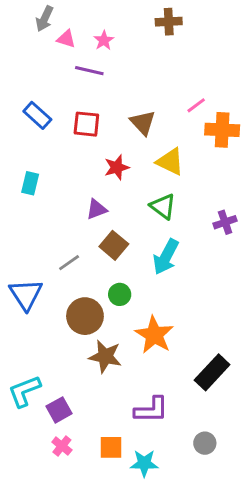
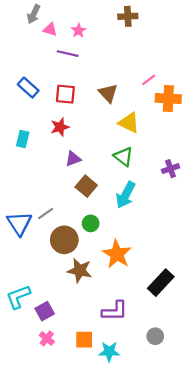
red star: (117, 167) -> (60, 127), moved
gray line: (69, 263) -> (46, 214), moved

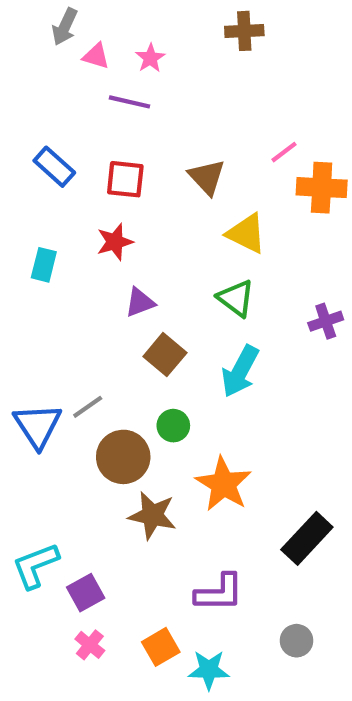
orange square: (84, 340) -> (161, 647), turned -30

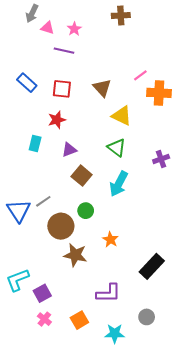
cyan rectangle: (44, 265) -> (35, 144), moved
orange star: (223, 484) -> (110, 240), size x0.6
cyan star: (209, 670) -> (115, 333), moved

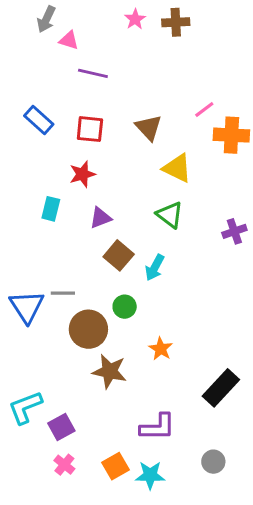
pink star: (74, 29) -> (135, 19), moved
cyan arrow: (119, 184) -> (155, 267), moved, size x0.7
gray line: (43, 201) -> (63, 293), turned 35
cyan star: (115, 333) -> (150, 475), moved

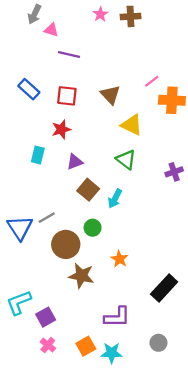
gray line: (63, 293) -> (47, 218), turned -30

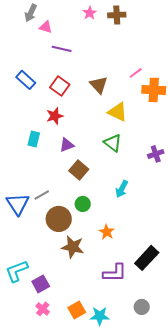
red square: (67, 96) -> (60, 86), turned 30
cyan arrow: (115, 199) -> (122, 189), moved
purple L-shape: (117, 317) -> (115, 273), moved

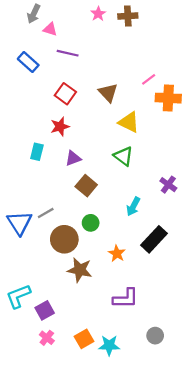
blue rectangle: (26, 80) -> (28, 62), moved
purple cross: (156, 154) -> (168, 185), moved, turned -35
black rectangle: (147, 258) -> (154, 239), moved

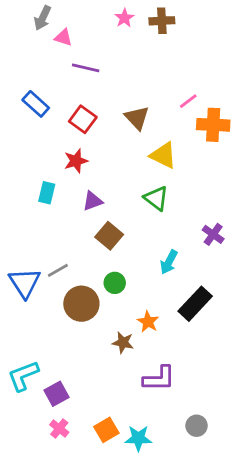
blue rectangle: (28, 62) -> (36, 104), moved
brown star: (80, 270) -> (123, 343), moved, size x0.7

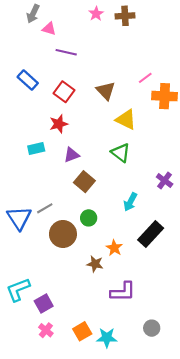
cyan rectangle: (47, 193) -> (36, 148), turned 63

